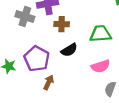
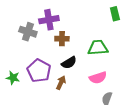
brown arrow: (49, 82) -> (61, 83), moved

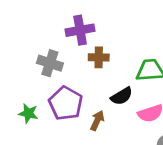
gray cross: (28, 32) -> (50, 63), moved
black semicircle: (69, 63) -> (122, 96), moved

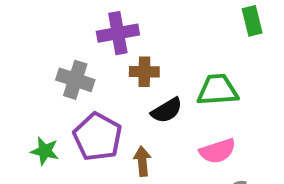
black semicircle: (122, 96) -> (167, 110), moved
brown arrow: (97, 121) -> (142, 161), turned -30

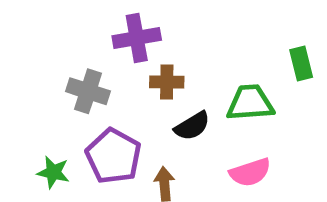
green rectangle: (252, 21) -> (301, 63), moved

